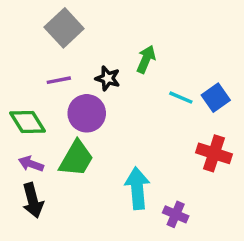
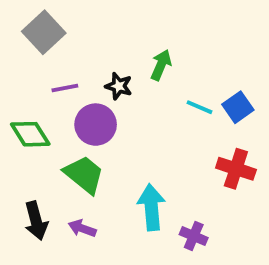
gray square: (64, 28) -> (44, 32), moved
green trapezoid: (76, 159) -> (84, 175), turned -81
purple arrow: (31, 164) -> (82, 228), moved

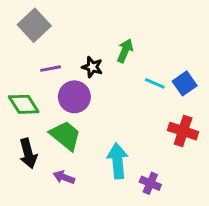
black arrow: (36, 221) -> (28, 153), moved

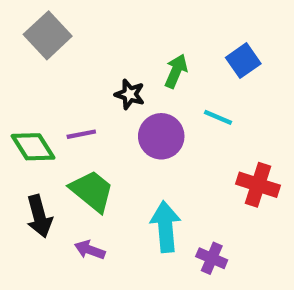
purple line: (51, 69) -> (81, 134), moved
blue square: (185, 83) -> (243, 61), moved
purple circle: (74, 97) -> (161, 136), moved

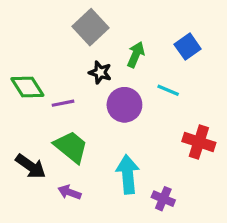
gray square: (48, 35) -> (90, 27), moved
green diamond: (33, 147) -> (27, 87), moved
black arrow: (39, 216) -> (31, 166), turned -40

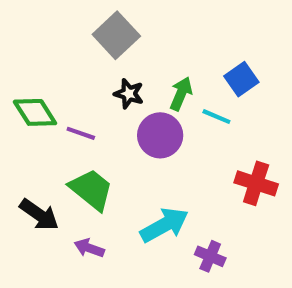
blue square: (188, 47) -> (241, 79), moved
green arrow: (136, 55) -> (181, 94), moved
purple line: (63, 103) -> (81, 133), turned 30
cyan arrow: (128, 174) -> (164, 225), turned 66

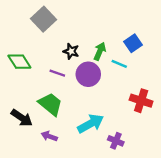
gray square: (116, 35) -> (44, 19), moved
purple line: (81, 133) -> (57, 73), moved

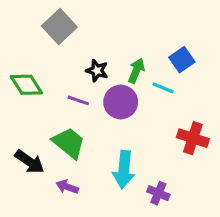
cyan arrow: (91, 124) -> (124, 170), turned 125

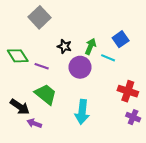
purple line: (78, 100) -> (42, 66), moved
purple arrow: (67, 187) -> (34, 123), moved
purple cross: (158, 193) -> (133, 117), moved

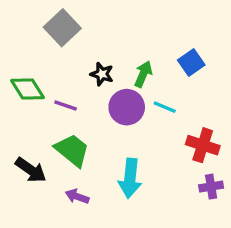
cyan line: (108, 58) -> (165, 107), moved
purple cross: (133, 117) -> (211, 187), turned -32
purple arrow: (34, 123) -> (77, 196), moved

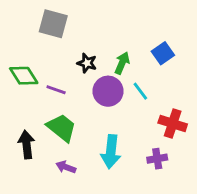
gray square: (62, 28) -> (53, 24), turned -32
cyan line: (165, 107) -> (140, 91), turned 30
black arrow: (31, 170) -> (26, 145), turned -132
purple cross: (211, 187) -> (157, 159), moved

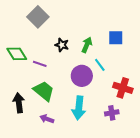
gray square: (53, 24) -> (38, 17), turned 30
blue square: (163, 53) -> (116, 38), turned 35
purple circle: (108, 91) -> (82, 76), moved

